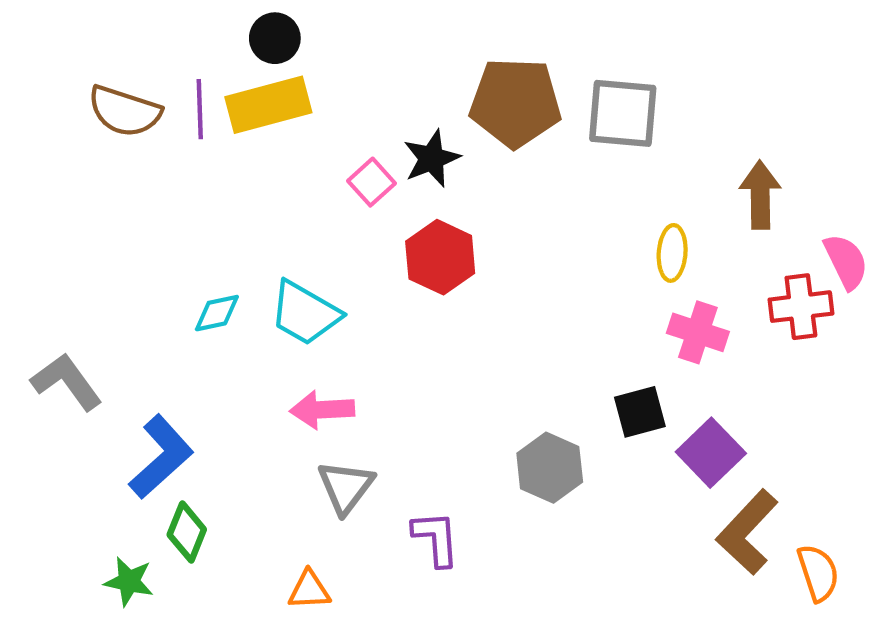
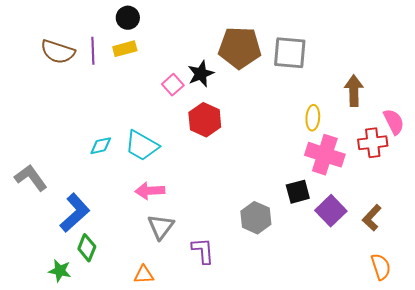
yellow rectangle: (268, 105) -> (125, 49), size x0.6
pink cross: (698, 332) -> (325, 155), size x1.4
brown L-shape: (747, 532) -> (372, 218), moved, size x0.7

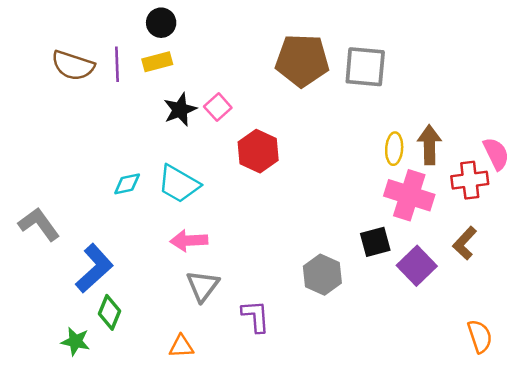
black star: (201, 74) -> (180, 110), moved
brown arrow: (354, 91) -> (429, 145), moved
brown L-shape: (372, 218) -> (465, 243), moved

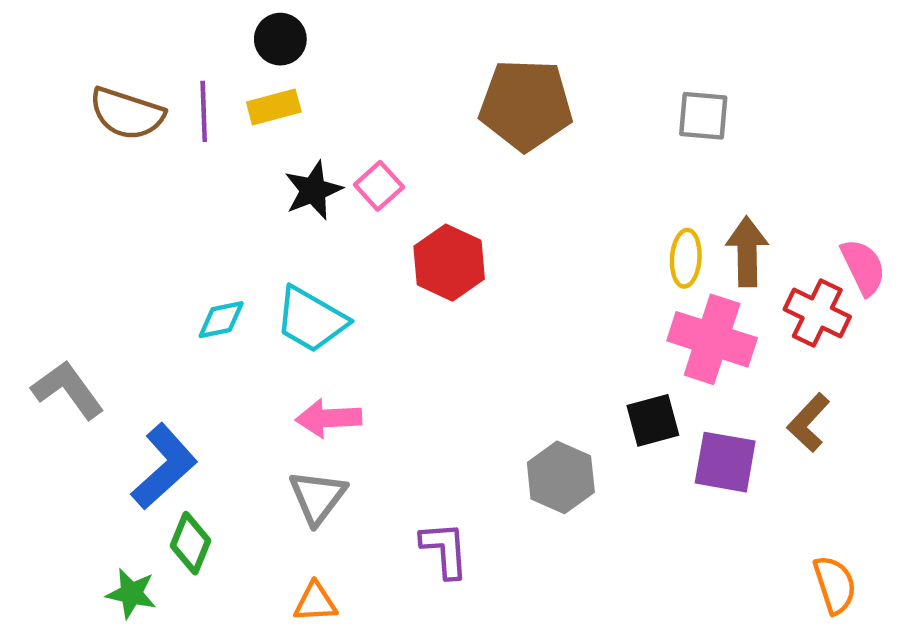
gray square: (365, 67) -> (703, 116), moved, size x0.7
red cross: (470, 180) -> (817, 313), turned 33
purple square: (417, 266) -> (725, 462), turned -36
gray triangle: (203, 286) -> (318, 497), moved

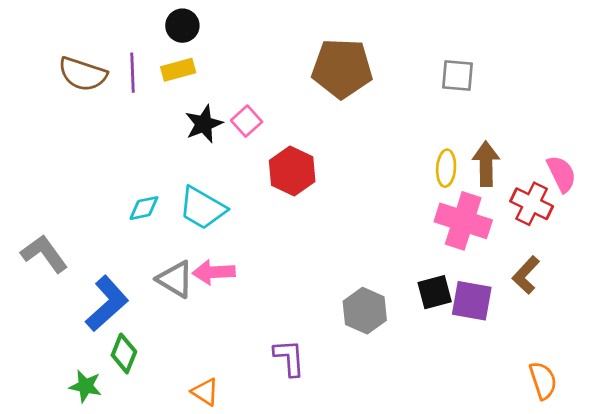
black square: (653, 420) -> (435, 292), moved
gray triangle: (318, 497) -> (175, 279), moved, turned -36
orange triangle: (315, 602) -> (205, 392), turned 36

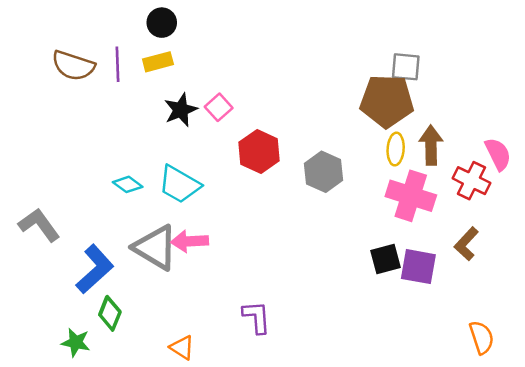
brown pentagon: (342, 68) -> (387, 101), moved
cyan diamond: (144, 208) -> (128, 184), turned 48
gray triangle: (175, 279) -> (155, 248), size x1.4
gray hexagon: (365, 311) -> (324, 172), moved

